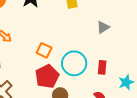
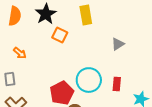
orange square: (44, 50) -> (60, 35), moved

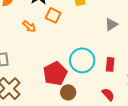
orange arrow: (20, 53) -> (29, 26), moved

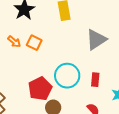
orange square: (53, 15) -> (34, 43), moved
gray triangle: (111, 24) -> (96, 40), size x1.6

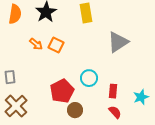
cyan circle: (67, 76) -> (89, 78), size x0.7
red rectangle: (95, 80) -> (113, 91), moved

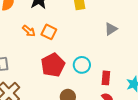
gray triangle: (118, 42) -> (111, 29), size x0.6
red pentagon: (62, 91) -> (53, 65), moved

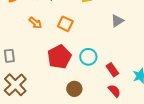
orange square: (49, 32) -> (65, 24), moved
red rectangle: (106, 78) -> (112, 70), turned -40

